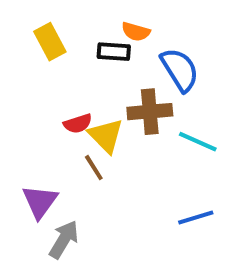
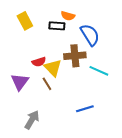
purple triangle: (40, 202) -> (20, 82), moved
blue line: (196, 218) -> (85, 109), moved

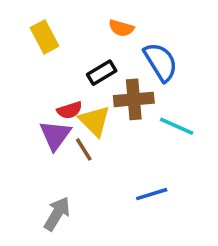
black rectangle: (57, 26) -> (102, 73), moved, turned -35
purple triangle: (20, 82) -> (55, 135), moved

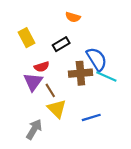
yellow rectangle: (45, 37) -> (27, 38), moved
blue semicircle: (161, 62) -> (97, 59), moved
brown cross: (134, 99) -> (80, 73), moved
yellow triangle: (95, 121) -> (57, 109), moved

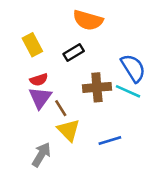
orange semicircle: (73, 17) -> (88, 20), size x1.6
blue semicircle: (97, 59) -> (133, 68), moved
red semicircle: (42, 67) -> (39, 80), moved

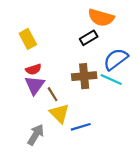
orange semicircle: (88, 20) -> (101, 18), moved
black rectangle: (74, 53) -> (89, 38), moved
blue semicircle: (133, 68) -> (116, 59), turned -95
blue line: (110, 140) -> (81, 127), moved

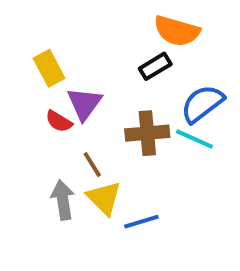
red semicircle: (33, 69) -> (59, 121), turned 49
purple triangle: (35, 85) -> (84, 104), moved
gray arrow: (36, 135) -> (63, 200), moved, turned -40

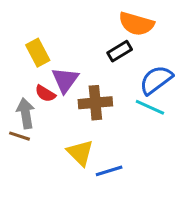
brown cross: (147, 133) -> (95, 103), moved
brown line: (92, 165) -> (20, 136), moved, turned -40
gray arrow: (63, 200) -> (26, 113), moved

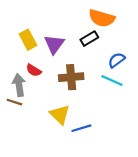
purple triangle: (65, 80) -> (54, 44), moved
blue semicircle: (156, 80) -> (117, 60), size x0.7

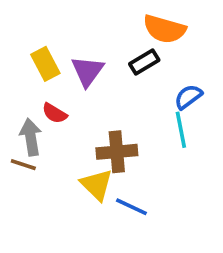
brown cross: (71, 77) -> (117, 152), moved
cyan line: (112, 81) -> (181, 130), turned 55
blue line: (81, 128) -> (131, 207), turned 42

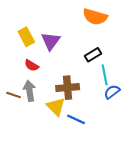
black rectangle: (144, 62) -> (93, 55), moved
blue semicircle: (188, 97) -> (112, 92), moved
gray arrow: (31, 137) -> (29, 91), moved

